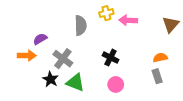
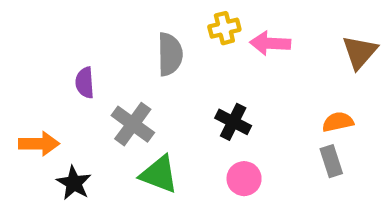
purple semicircle: (40, 39) -> (85, 83), turned -64
orange arrow: (27, 56) -> (39, 144), moved
black star: (50, 79) -> (74, 183), moved

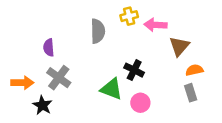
brown triangle: (360, 52) -> (179, 46), moved
gray cross: (133, 124) -> (59, 78), moved
green triangle: (159, 174) -> (112, 89), moved

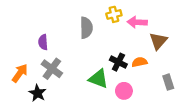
orange semicircle: (194, 70) -> (139, 62), moved
orange arrow: (22, 83) -> (20, 73), turned -54

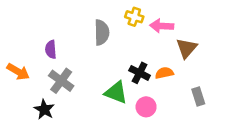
yellow cross: (114, 14) -> (134, 17), turned 32
orange arrow: (20, 73) -> (18, 72), moved, turned 84

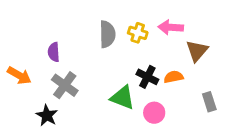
yellow cross: (134, 17) -> (138, 33), moved

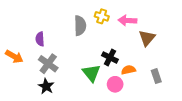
yellow cross: (138, 33) -> (102, 16), moved
orange semicircle: (173, 77) -> (128, 70), moved
green triangle: (123, 98) -> (91, 73), turned 30
black star: (47, 115) -> (46, 86), moved

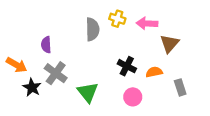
orange semicircle: (128, 70) -> (154, 72), moved
green triangle: (91, 73) -> (88, 92), moved
black star: (46, 86) -> (32, 87), moved

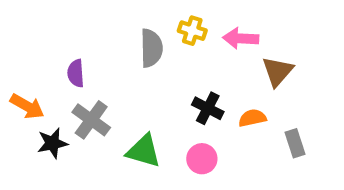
black star: (32, 87) -> (52, 143), turned 30
green triangle: (88, 92) -> (144, 151), turned -35
pink circle: (133, 97) -> (202, 159), moved

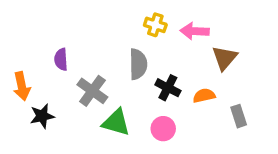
gray semicircle: (151, 48) -> (138, 64), moved
orange arrow: (27, 106) -> (22, 86), turned 48
gray cross: (91, 120) -> (92, 91), moved

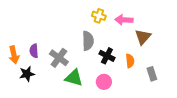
purple semicircle: (61, 59) -> (34, 51), moved
orange semicircle: (204, 96) -> (130, 61), turned 96

